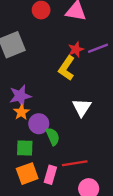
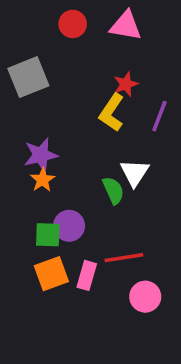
purple line: (98, 48) -> (159, 116), moved, turned -48
purple circle: (39, 124) -> (69, 226), moved
green semicircle: (53, 136) -> (113, 190), moved

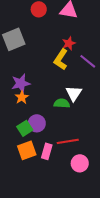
purple line: (159, 116) -> (88, 61), turned -72
green semicircle: (113, 190) -> (62, 103), turned -63
green square: (48, 235) -> (25, 128), turned -35

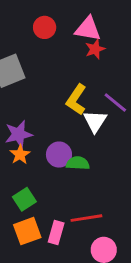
red star: (69, 43) -> (95, 49), moved
white triangle: (74, 93) -> (95, 121), moved
purple circle: (37, 123) -> (59, 155), moved

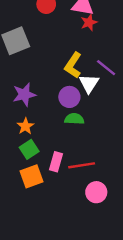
orange star: (20, 155) -> (25, 126), moved
purple circle: (59, 155) -> (69, 97), moved
pink rectangle: (56, 233) -> (56, 162), moved

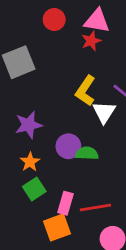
red star: (89, 22) -> (91, 41), moved
purple circle: (69, 97) -> (68, 146), moved
orange square: (32, 176) -> (57, 227), moved

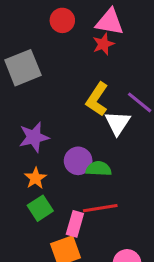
red line: (95, 207) -> (100, 208), moved

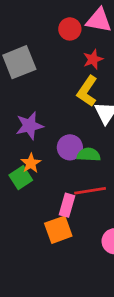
red circle: (62, 20) -> (70, 29), moved
red star: (103, 44) -> (93, 59), moved
green square: (40, 208) -> (21, 178), moved

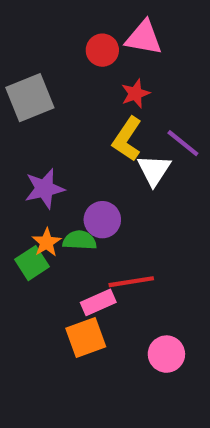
green semicircle: (89, 155) -> (80, 240), moved
pink rectangle: (67, 205) -> (98, 302), turned 50

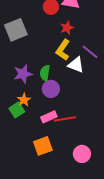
white triangle: (154, 170) -> (76, 65), turned -42
green semicircle: (80, 240) -> (45, 73), moved, turned -84
pink rectangle: (98, 302) -> (49, 117), moved

